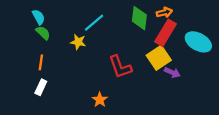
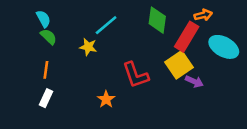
orange arrow: (164, 12) -> (203, 15), moved
orange star: (100, 100) -> (106, 99), moved

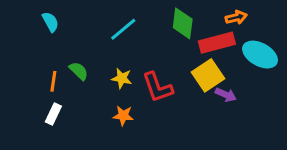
green semicircle: (49, 37) -> (79, 71), moved
red rectangle: (187, 37) -> (217, 43), turned 44
yellow star: (88, 47) -> (122, 78), moved
orange star: (106, 99) -> (123, 115), turned -30

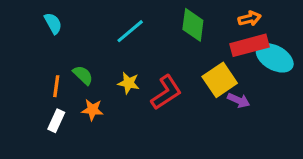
red rectangle: (217, 43) -> (250, 45), moved
red L-shape: (157, 87) -> (166, 92), turned -104
orange star: (123, 115) -> (92, 110), moved

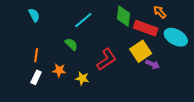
orange arrow: (250, 19) -> (160, 12), turned -120
red rectangle: (250, 45) -> (146, 28), moved, turned 35
green semicircle: (83, 75) -> (71, 44), moved
yellow star: (129, 83) -> (82, 78), moved

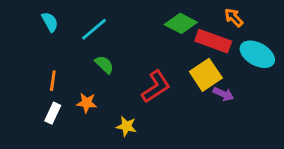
green diamond: (124, 16) -> (181, 23), turned -70
cyan line: (83, 20) -> (94, 29), moved
yellow star: (82, 78) -> (126, 126), moved

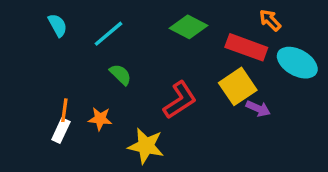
green diamond: (181, 23) -> (188, 27), moved
orange line: (53, 81) -> (64, 110), moved
yellow star: (126, 126) -> (146, 146), size x1.5

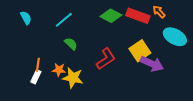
cyan semicircle: (58, 25) -> (26, 18), moved
red rectangle: (246, 47) -> (138, 16), moved
purple arrow: (258, 109) -> (152, 64), size x1.6
yellow star: (146, 146) -> (73, 78), moved

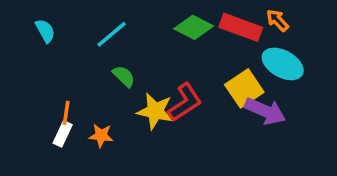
cyan ellipse: (175, 37) -> (283, 64), moved
orange star: (59, 70) -> (101, 136), moved
yellow star: (73, 78) -> (155, 111), moved

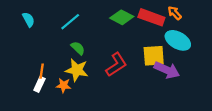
yellow square: (244, 88) -> (154, 56), turned 30
yellow star: (155, 111) -> (77, 70), moved

